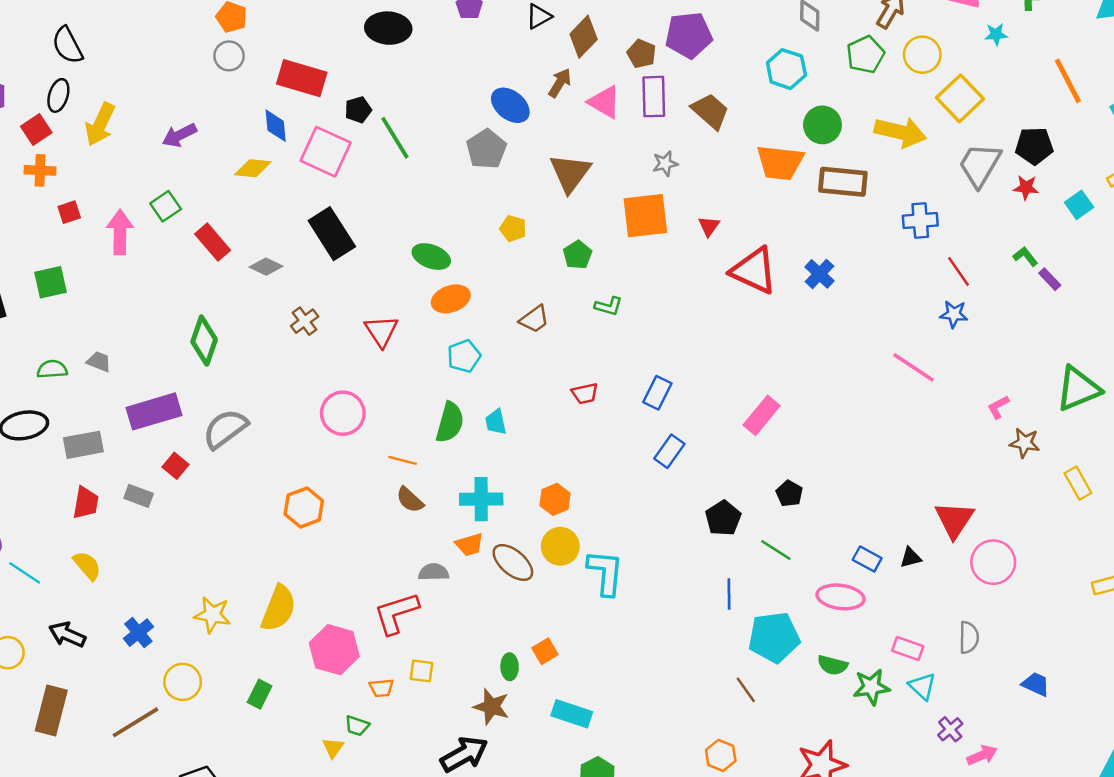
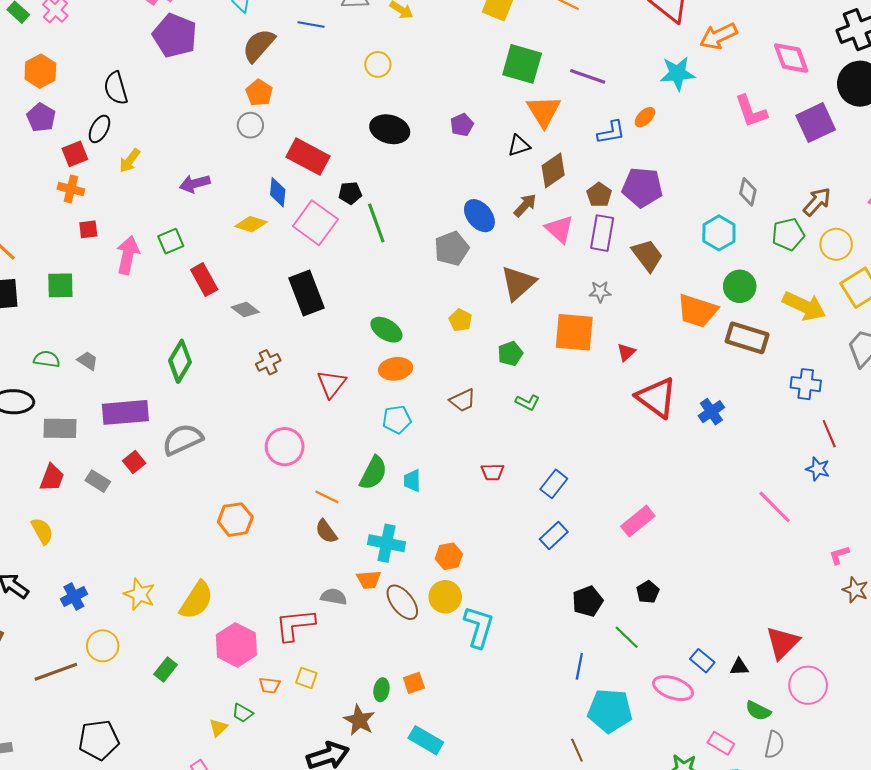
yellow arrow: (100, 124) -> (130, 161), size x0.7
green semicircle: (833, 665) -> (758, 711), moved

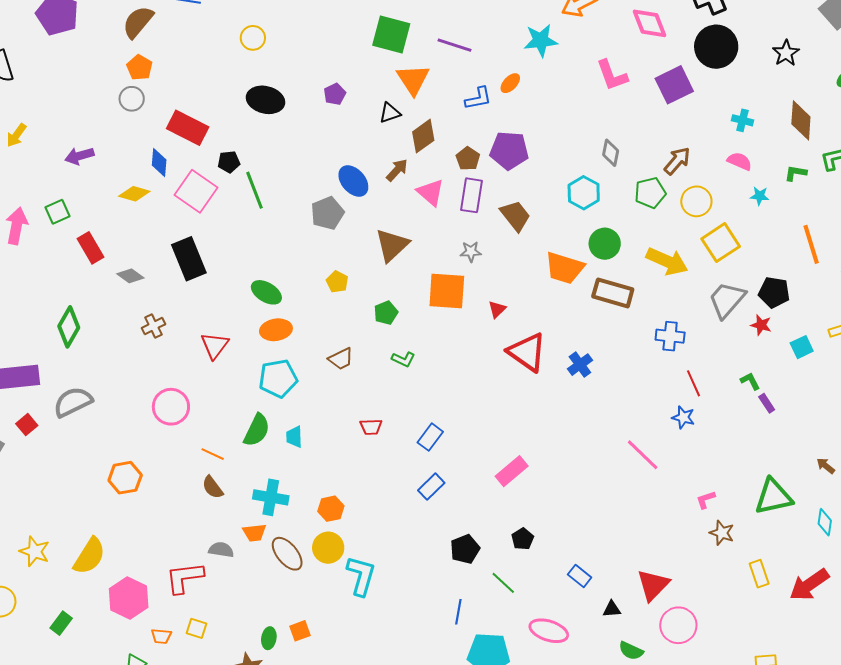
cyan pentagon: (397, 419) -> (278, 378), size x1.4
blue rectangle: (702, 661) -> (580, 576), moved

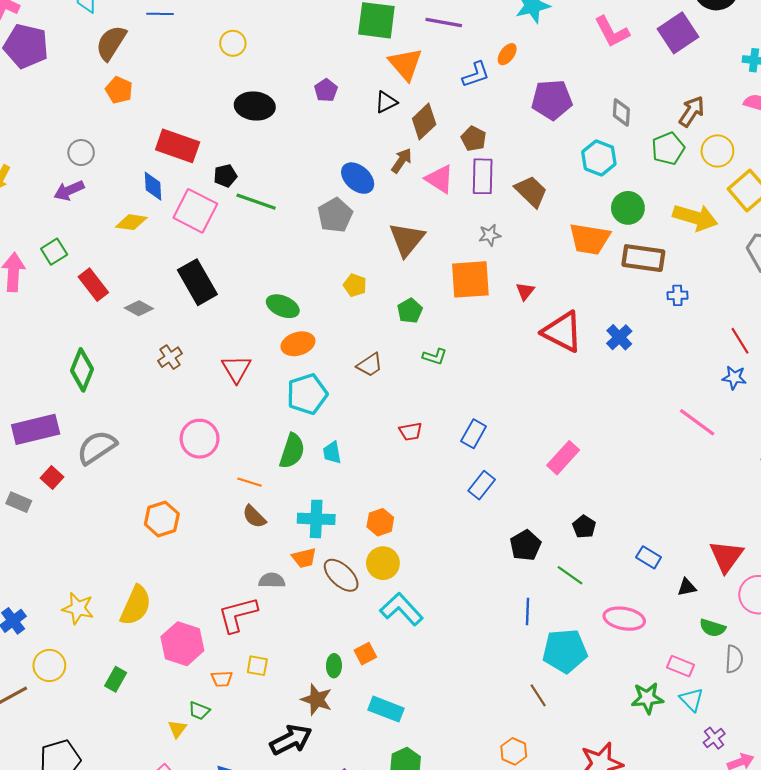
gray circle: (132, 99) -> (81, 153), moved
purple pentagon: (509, 150) -> (552, 100), moved
green line: (255, 190) -> (256, 202), turned -42
blue cross: (670, 336) -> (677, 295), moved, size x0.7
cyan L-shape: (361, 576) -> (401, 609), moved, turned -51

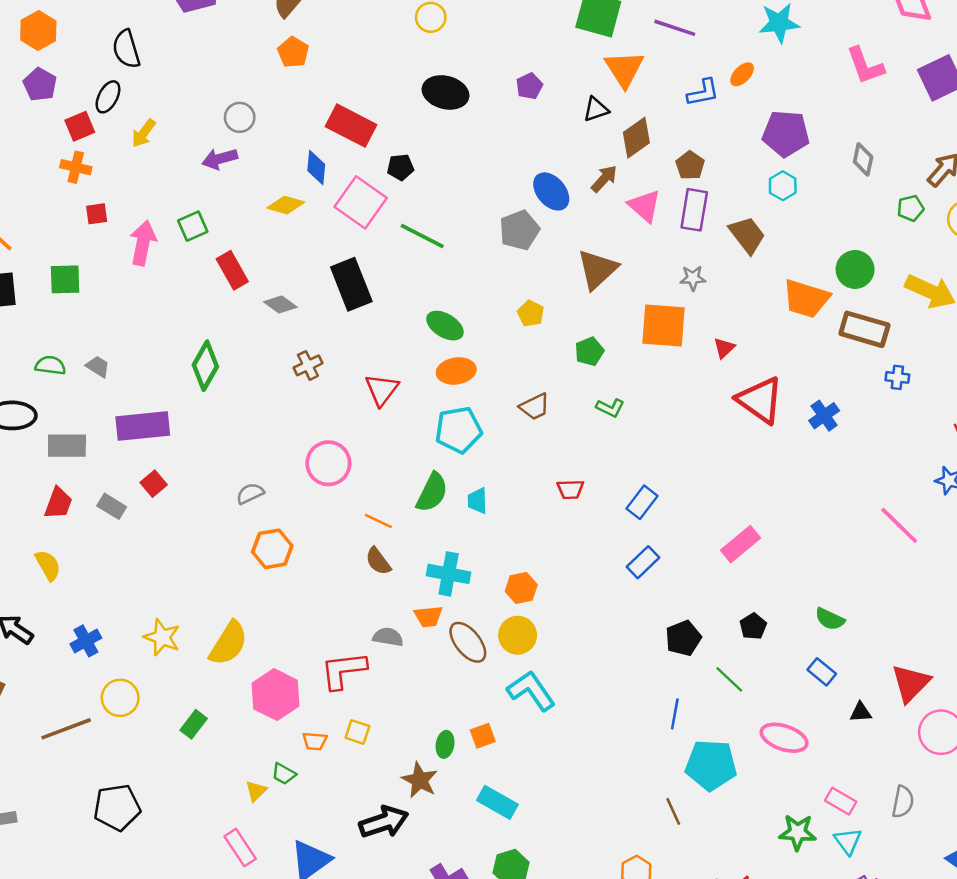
green pentagon: (668, 149) -> (910, 208), size x0.7
cyan hexagon: (599, 158) -> (783, 186), moved, size x0.7
green line: (256, 202) -> (422, 236), moved
gray semicircle: (97, 447) -> (250, 494), moved, size x0.6
green semicircle: (713, 628) -> (830, 619), moved

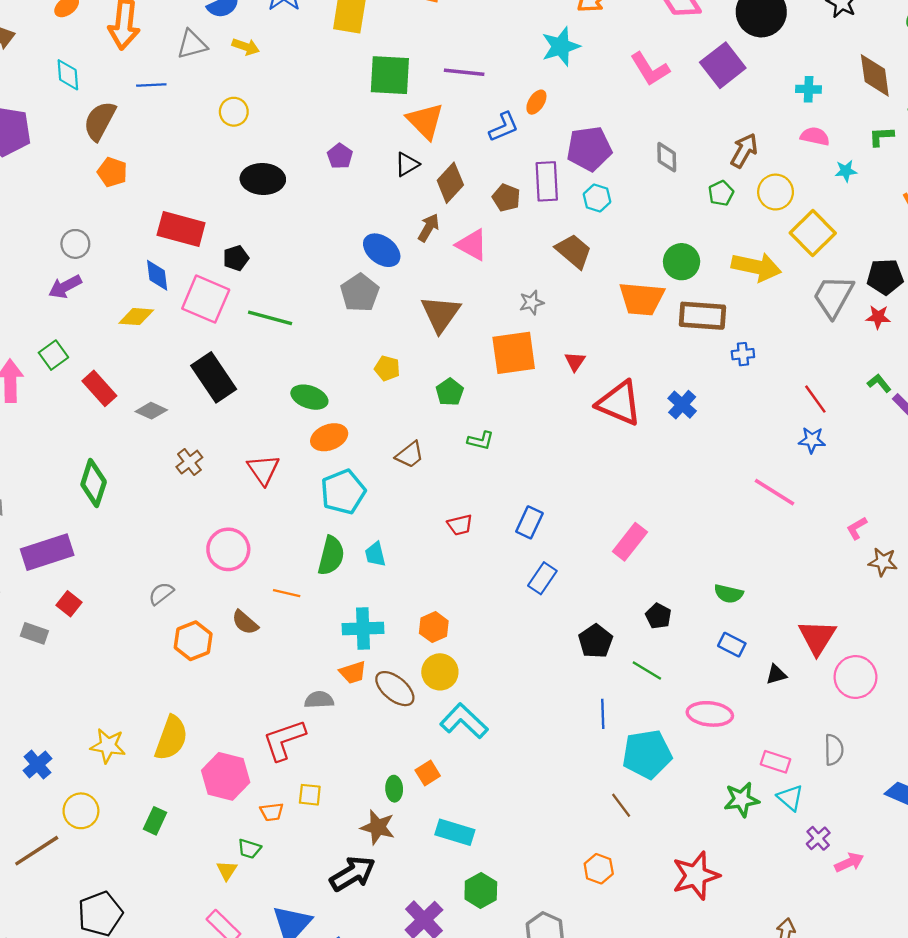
purple rectangle: (694, 210) -> (547, 181), moved
brown semicircle: (378, 561) -> (245, 622), moved

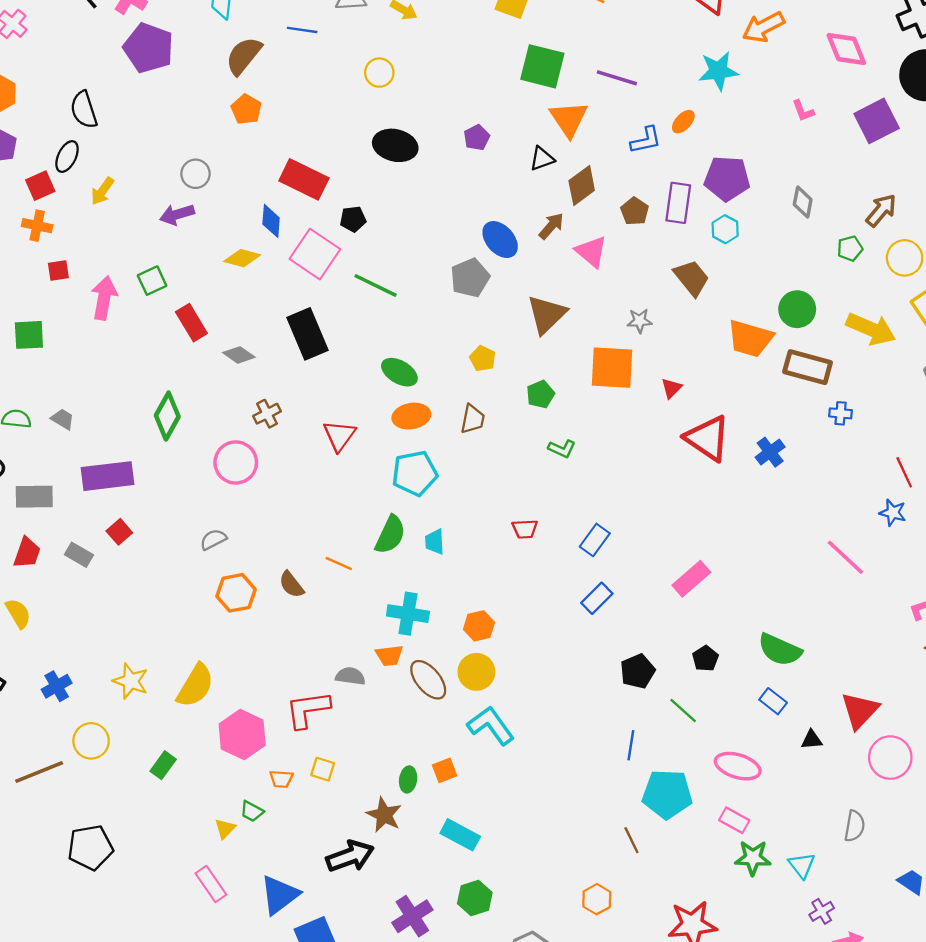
pink L-shape: (650, 69) -> (803, 111), size x0.6
brown trapezoid: (410, 455) -> (473, 419), moved, turned -52
pink circle: (228, 549) -> (236, 462), moved
green semicircle: (729, 594) -> (780, 650), size x1.5
pink rectangle: (776, 762) -> (734, 820), moved

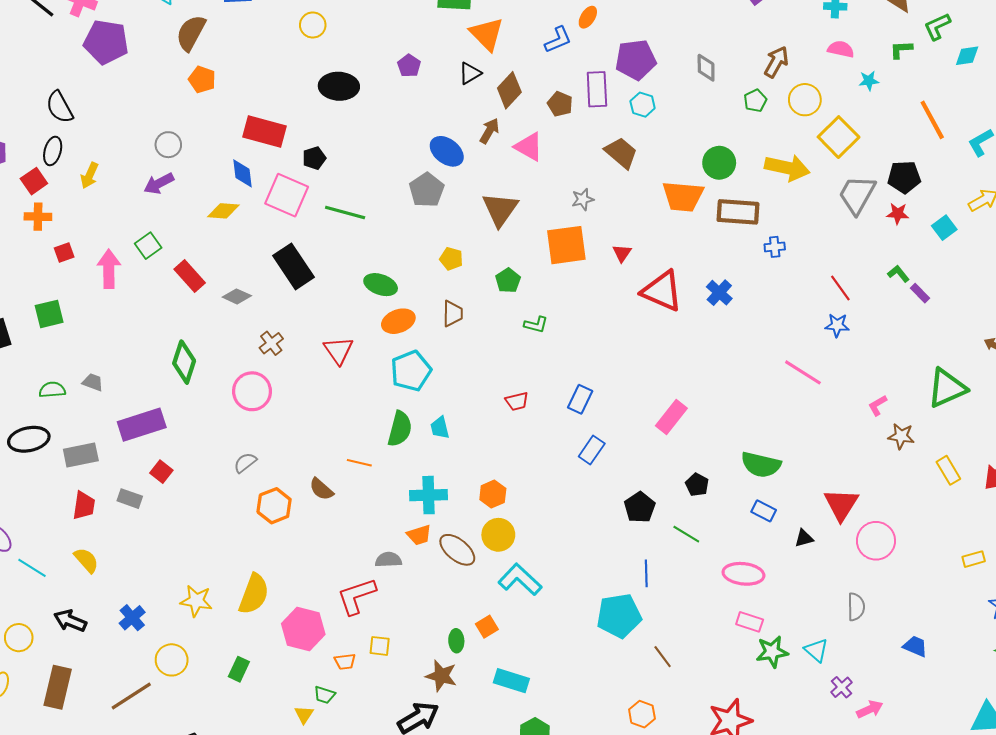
cyan pentagon: (667, 794) -> (619, 616), moved

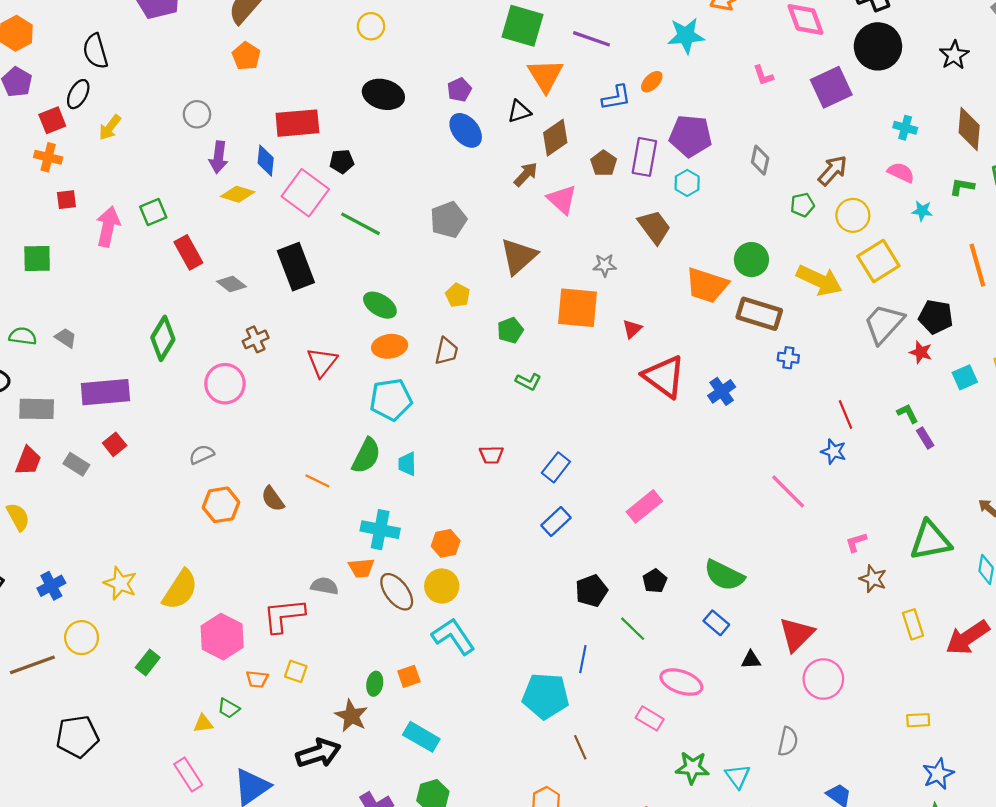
red rectangle: (264, 131) -> (297, 123), turned -33
blue ellipse: (447, 151) -> (466, 130), moved
purple arrow: (159, 183) -> (219, 157), moved, turned -68
pink rectangle: (750, 622) -> (650, 718), moved
yellow triangle: (304, 715) -> (203, 723), turned 36

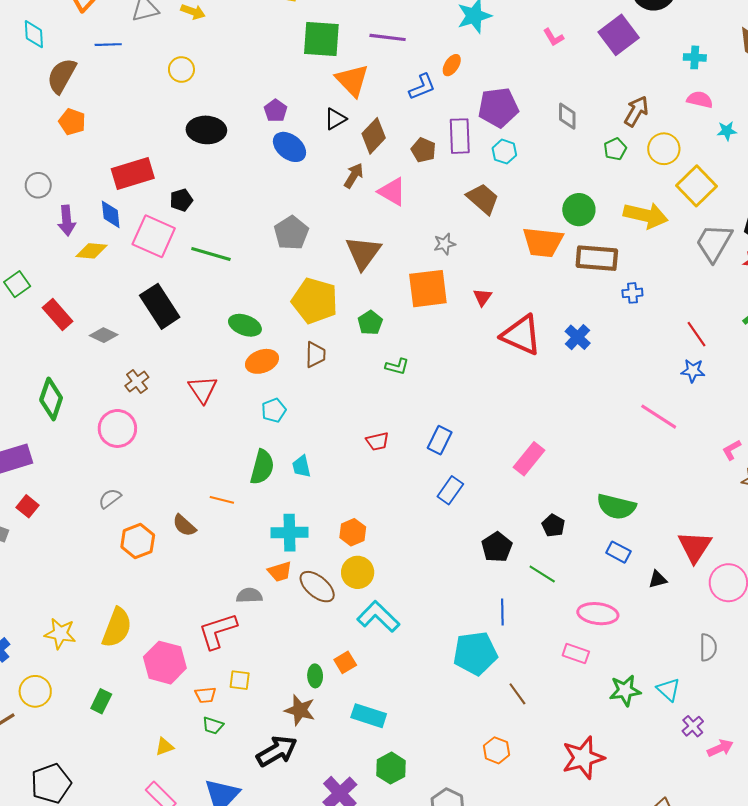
yellow pentagon: (458, 295) -> (315, 301), size x2.0
cyan pentagon: (391, 400) -> (274, 410), size x0.6
green trapezoid: (229, 708) -> (213, 726), moved

